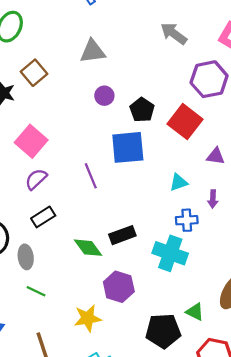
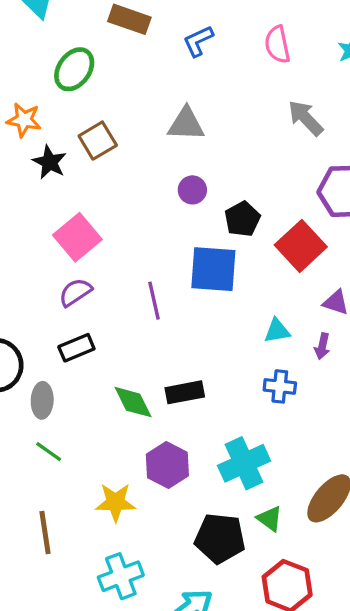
purple arrow: (213, 199) -> (322, 346), moved
cyan cross: (170, 253) -> (244, 463), moved, turned 36

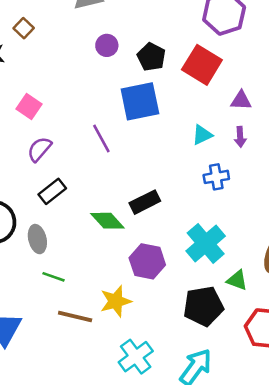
brown square: (98, 141) -> (24, 28), size x0.7
pink square: (77, 237) -> (29, 107), size x0.7
brown line: (45, 532) -> (75, 316), moved, turned -52

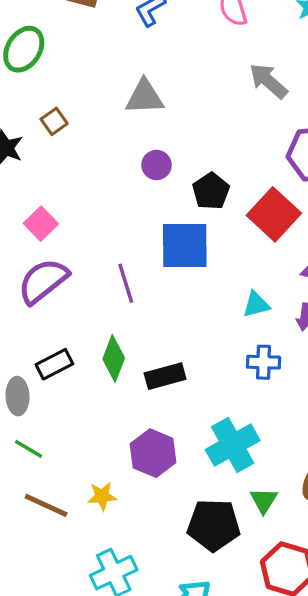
purple semicircle: (39, 149) -> (43, 281), size x1.5
black rectangle: (52, 191) -> (54, 364), moved
green diamond: (107, 221) -> (114, 358), moved, turned 52
green triangle: (237, 280) -> (264, 500), turned 30
yellow star: (116, 301) -> (102, 496), size x0.7

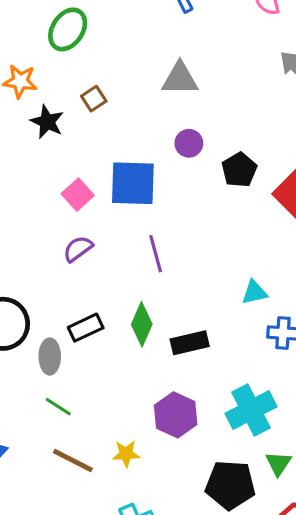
blue square: (185, 246) -> (133, 183), moved
purple semicircle: (43, 281) -> (78, 249), size x0.6
cyan triangle: (256, 305) -> (254, 292), moved

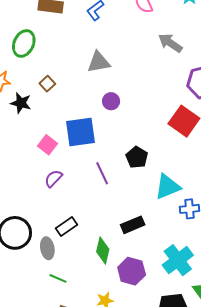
black pentagon: (239, 170) -> (137, 157), moved
cyan triangle: (254, 292) -> (168, 187), size x1.6
green diamond: (142, 324) -> (103, 250), moved

